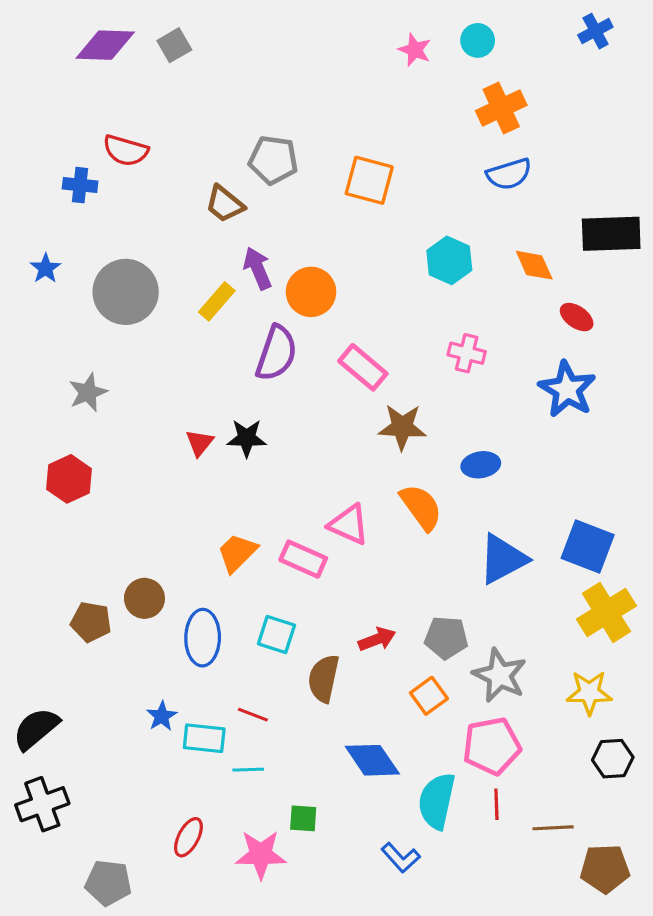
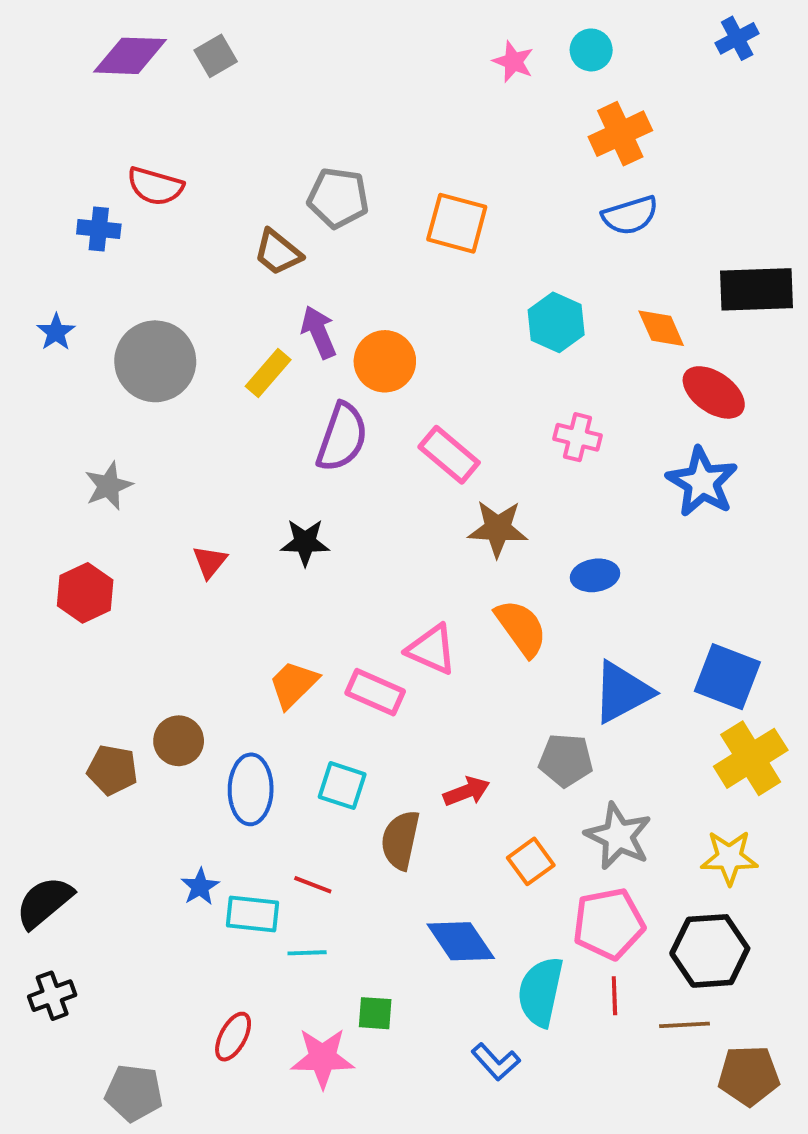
red ellipse: (577, 317) -> (714, 392), size x1.5
red triangle: (199, 443) -> (210, 562), moved
gray pentagon: (446, 638) -> (566, 760), moved
black hexagon: (613, 759) -> (710, 951), moved, size x1.5
black cross: (42, 804) -> (52, 996), size x0.7

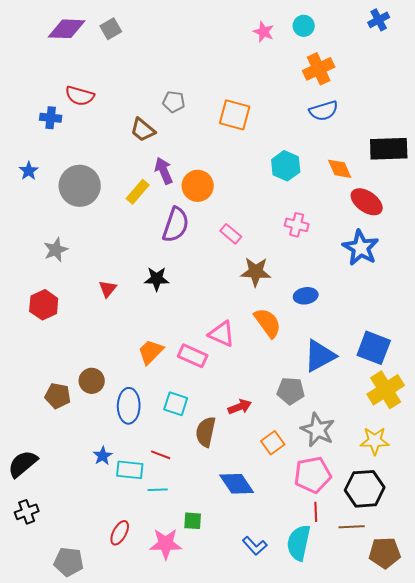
gray pentagon: (338, 198) -> (174, 102), size x0.7
pink rectangle: (449, 455) -> (231, 234), size x0.7
cyan semicircle: (541, 992) -> (299, 543), moved

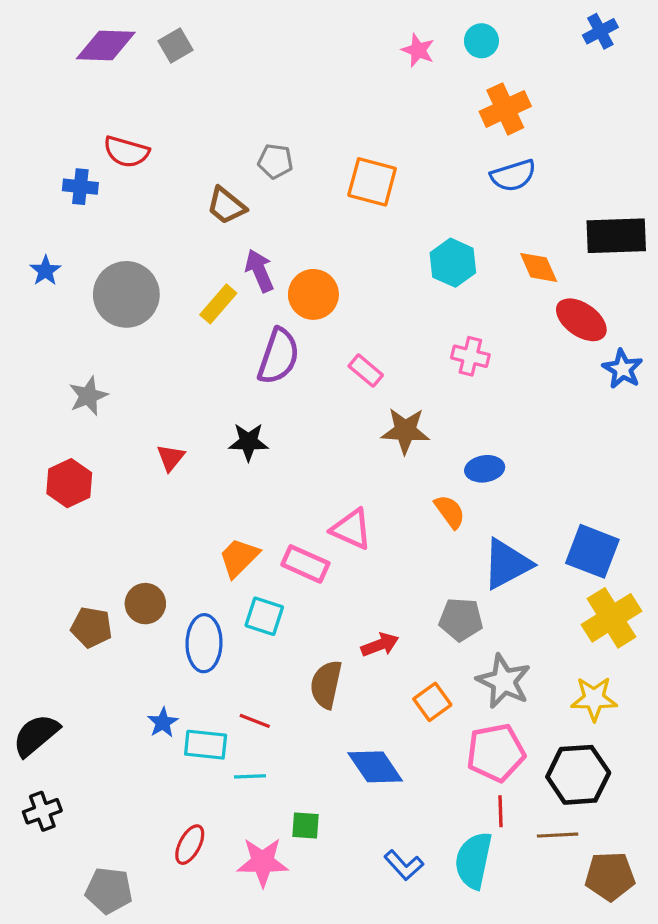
blue star: (361, 248) -> (623, 369), moved, size x0.7
orange semicircle: (268, 323) -> (450, 512), moved, size x0.7
cyan square: (176, 404) -> (264, 616), moved

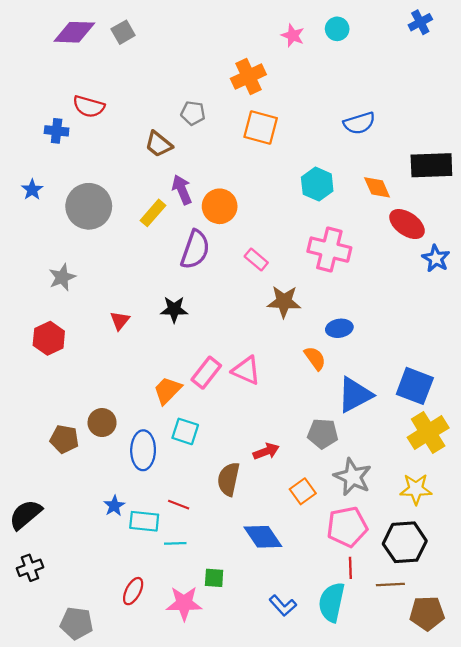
orange cross: (505, 109) -> (248, 77), moved
pink cross: (470, 356) -> (329, 250), size x1.6
pink rectangle: (305, 564) -> (206, 373), moved, turned -76

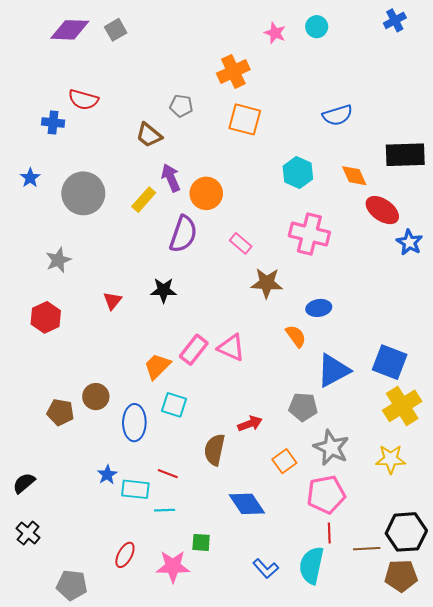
black semicircle: (26, 515) -> (24, 483), size x0.7
black hexagon: (405, 542) -> (406, 532), moved
black cross: (30, 568) -> (28, 533), turned -30

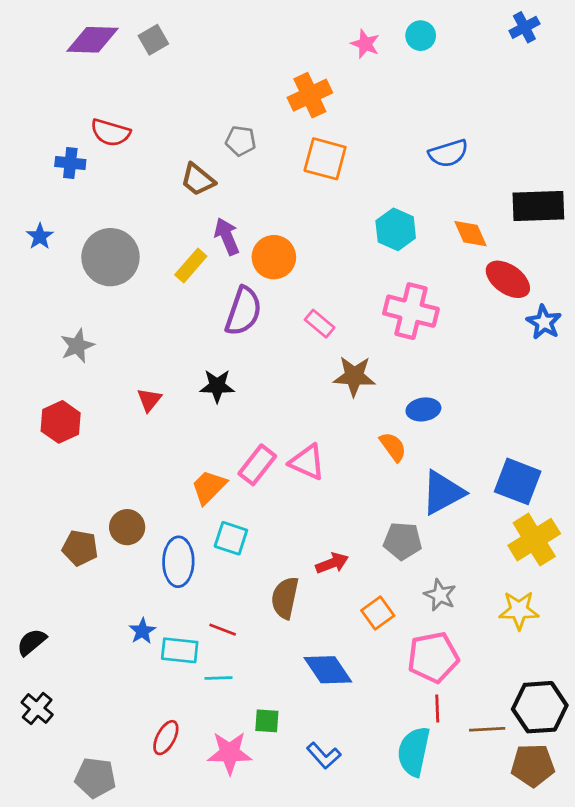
gray star: (331, 448) -> (440, 595), size x0.7
blue L-shape: (266, 568) -> (324, 756), moved

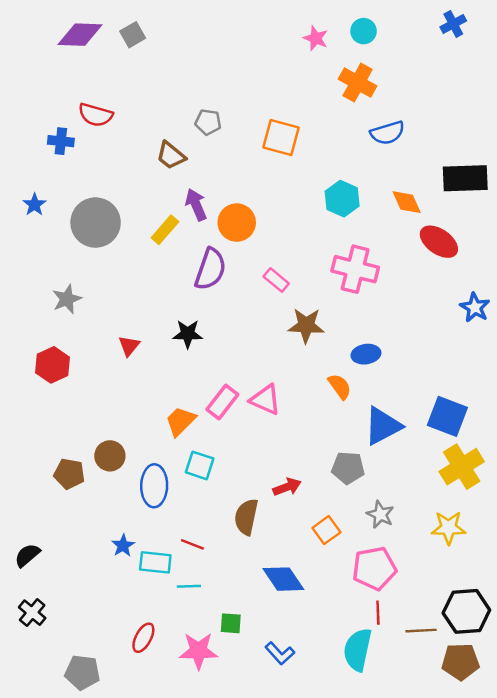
orange cross: (310, 95) -> (358, 83), moved, turned -36
blue star: (544, 322) -> (475, 307), moved

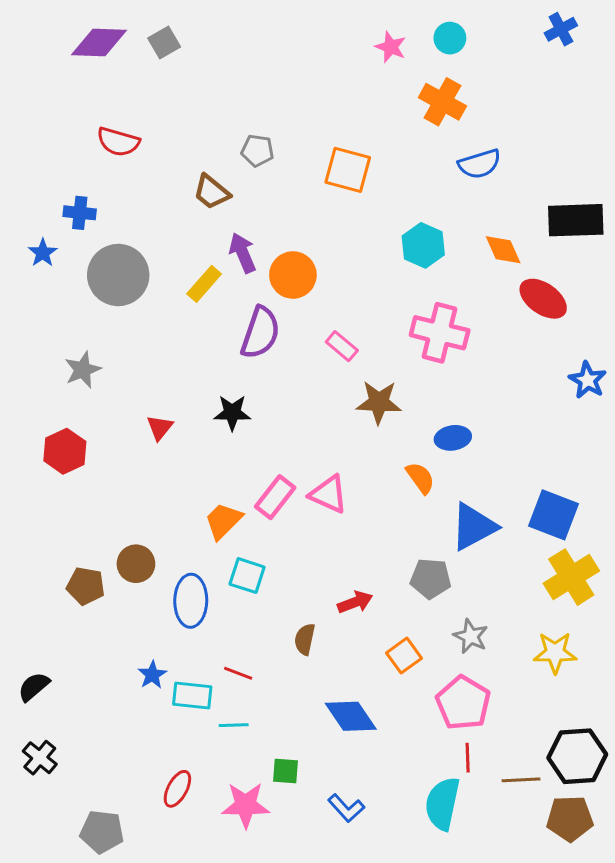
blue cross: (61, 141) -> (80, 213), moved
brown semicircle: (246, 517) -> (305, 639), size x0.7
pink pentagon: (374, 568) -> (463, 703), turned -30

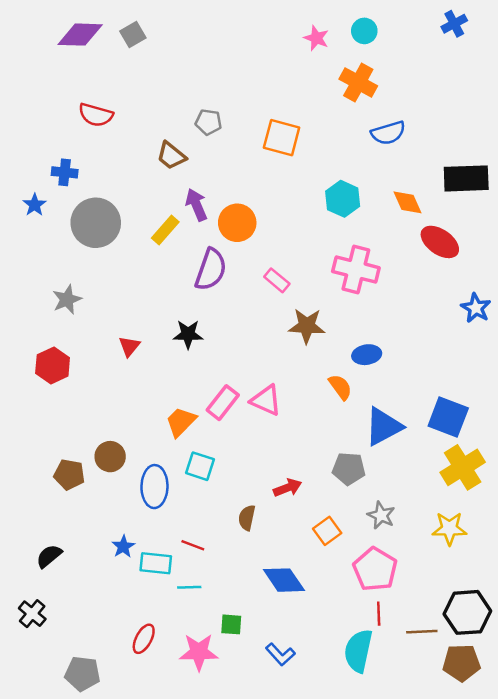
black semicircle: (34, 687) -> (49, 556), moved

